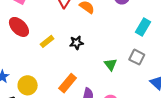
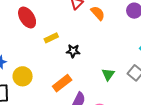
black star: (76, 43) -> (73, 51), moved

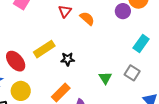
red ellipse: (27, 17) -> (16, 61), moved
yellow rectangle: (51, 38) -> (44, 49), size x1.5

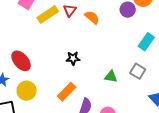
yellow rectangle: (44, 49) -> (48, 15), moved
green triangle: (105, 78) -> (111, 76), turned -48

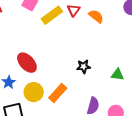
black star: (73, 58) -> (84, 67), moved
orange rectangle: (67, 92) -> (58, 93), moved

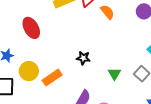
red ellipse: (27, 63) -> (31, 28), moved
green triangle: (117, 75) -> (114, 74), turned 40

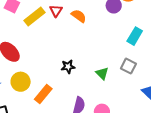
yellow circle: (29, 71) -> (21, 82), moved

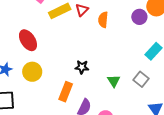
orange semicircle: (79, 16) -> (103, 20), turned -133
orange rectangle: (43, 94) -> (66, 92), moved, turned -30

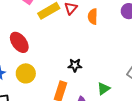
green triangle: (114, 81) -> (104, 89), moved, turned 32

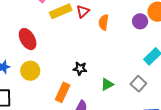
green triangle: (104, 89) -> (107, 84), moved

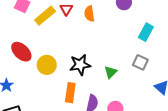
black star: (80, 69) -> (80, 65), size x1.5
yellow circle: (30, 71) -> (47, 65), moved

